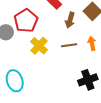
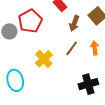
brown line: (69, 45) -> (72, 48), turned -49
yellow cross: (39, 46) -> (44, 59), moved

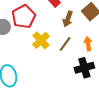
yellow cross: (44, 59) -> (41, 40), moved
black cross: (88, 84) -> (84, 68), moved

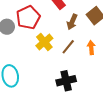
black cross: (84, 68) -> (66, 81), moved

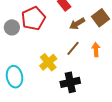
brown arrow: (72, 22) -> (77, 24), turned 35
yellow cross: (44, 42) -> (48, 62), moved

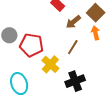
red pentagon: (33, 18) -> (31, 45), moved, turned -30
orange arrow: (96, 50) -> (96, 33), moved

